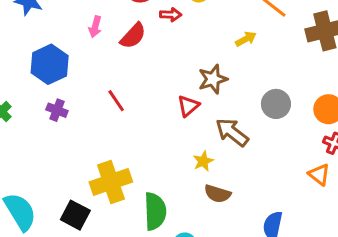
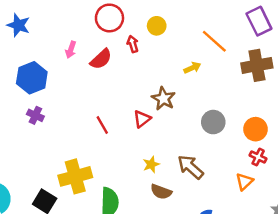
red arrow: (171, 15) -> (133, 44), turned -112
brown star: (213, 79) -> (163, 99), turned -30
red line: (116, 101) -> (102, 125), moved
brown arrow: (232, 132) -> (191, 167), moved
orange triangle: (319, 174) -> (244, 182), turned 36

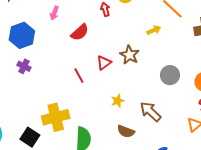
red semicircle: (101, 59) -> (80, 32), moved
red triangle: (142, 119) -> (104, 63), moved
yellow star: (151, 164) -> (118, 101), moved

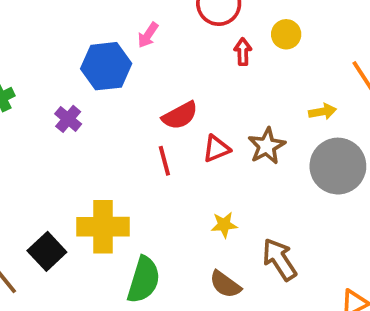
red semicircle: (80, 32) -> (180, 115), moved
blue hexagon: (22, 35) -> (106, 66), moved
gray circle: (170, 75) -> (338, 166), moved, size x1.5

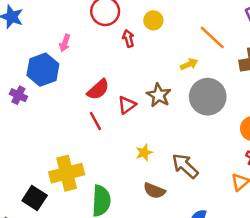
purple cross: (68, 119) -> (18, 95), moved

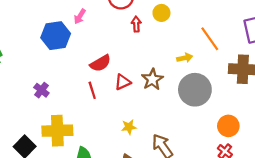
purple cross: (18, 95) -> (41, 90), moved

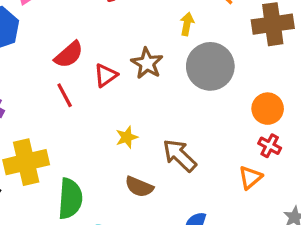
yellow arrow: (185, 58) -> (187, 24), turned -56

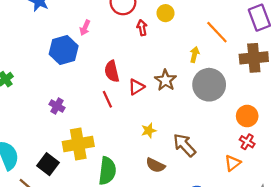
red semicircle: (69, 55) -> (112, 71), turned 115

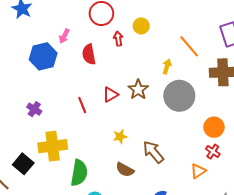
red semicircle: (112, 71) -> (89, 54), moved

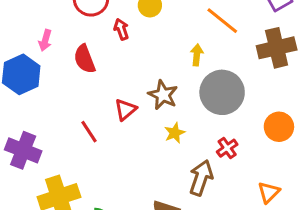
purple cross: (34, 109) -> (23, 150), size x1.6
yellow star: (120, 137) -> (175, 133), moved
brown arrow: (153, 152) -> (201, 178), turned 70
red cross: (213, 152) -> (227, 148), moved, turned 32

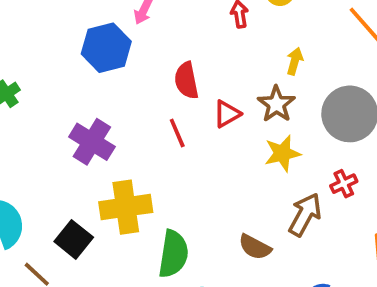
yellow arrow: (197, 55) -> (295, 61), moved
red semicircle: (85, 59) -> (186, 80), moved
yellow star: (175, 133) -> (282, 153), size x1.4

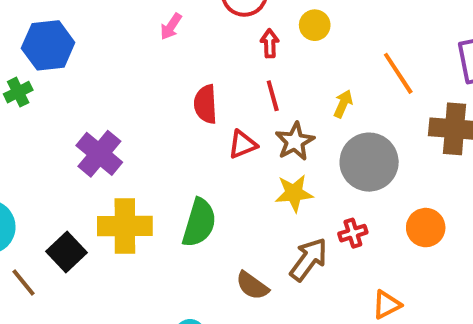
blue hexagon: (106, 48) -> (48, 45), moved
yellow arrow: (295, 61) -> (343, 104), moved
red line: (177, 133) -> (273, 96), moved
green semicircle: (173, 254) -> (199, 223), moved

